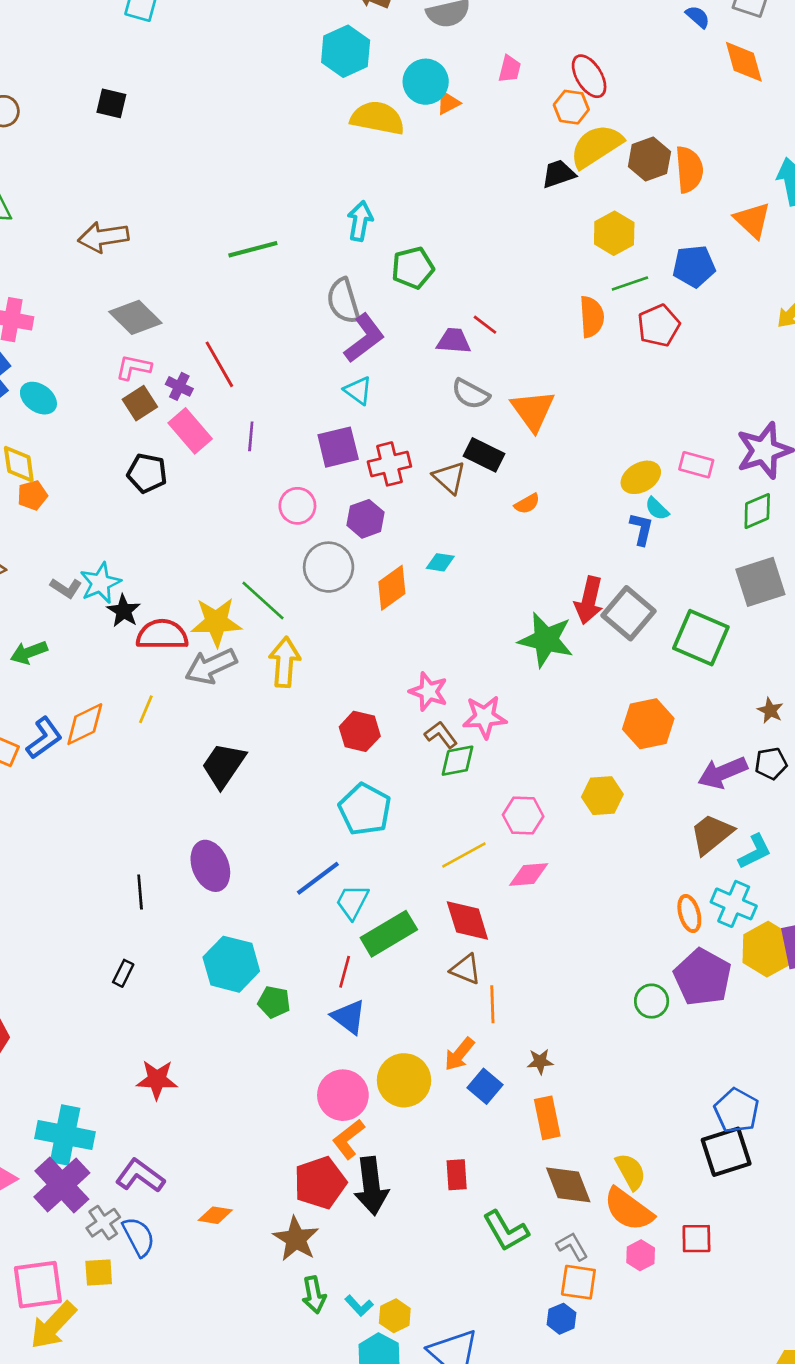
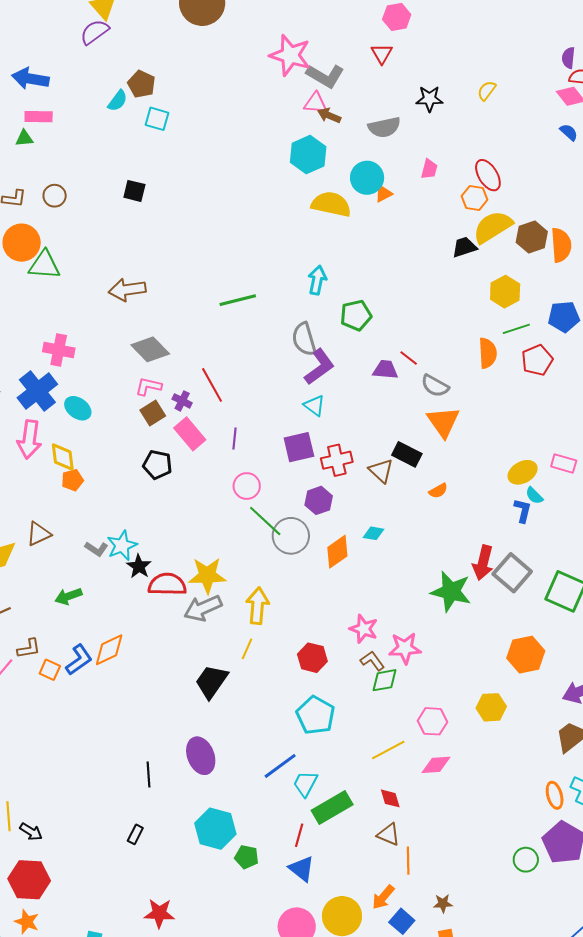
gray semicircle: (471, 394) -> (435, 386), moved
pink circle: (297, 506) -> (247, 486), moved
green line: (263, 600) -> (265, 521), moved
yellow line: (146, 709) -> (247, 649), moved
red diamond: (467, 920) -> (390, 798), size x0.6

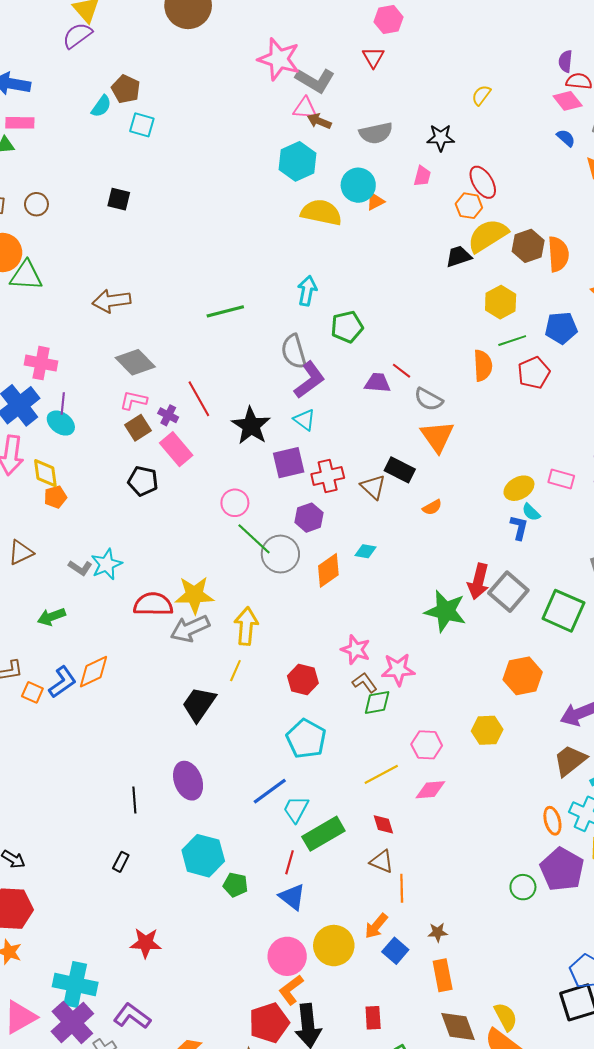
black star: (429, 99) -> (441, 138), moved
purple line: (235, 439) -> (63, 404), moved
black star: (139, 566) -> (251, 426), moved, size x1.5

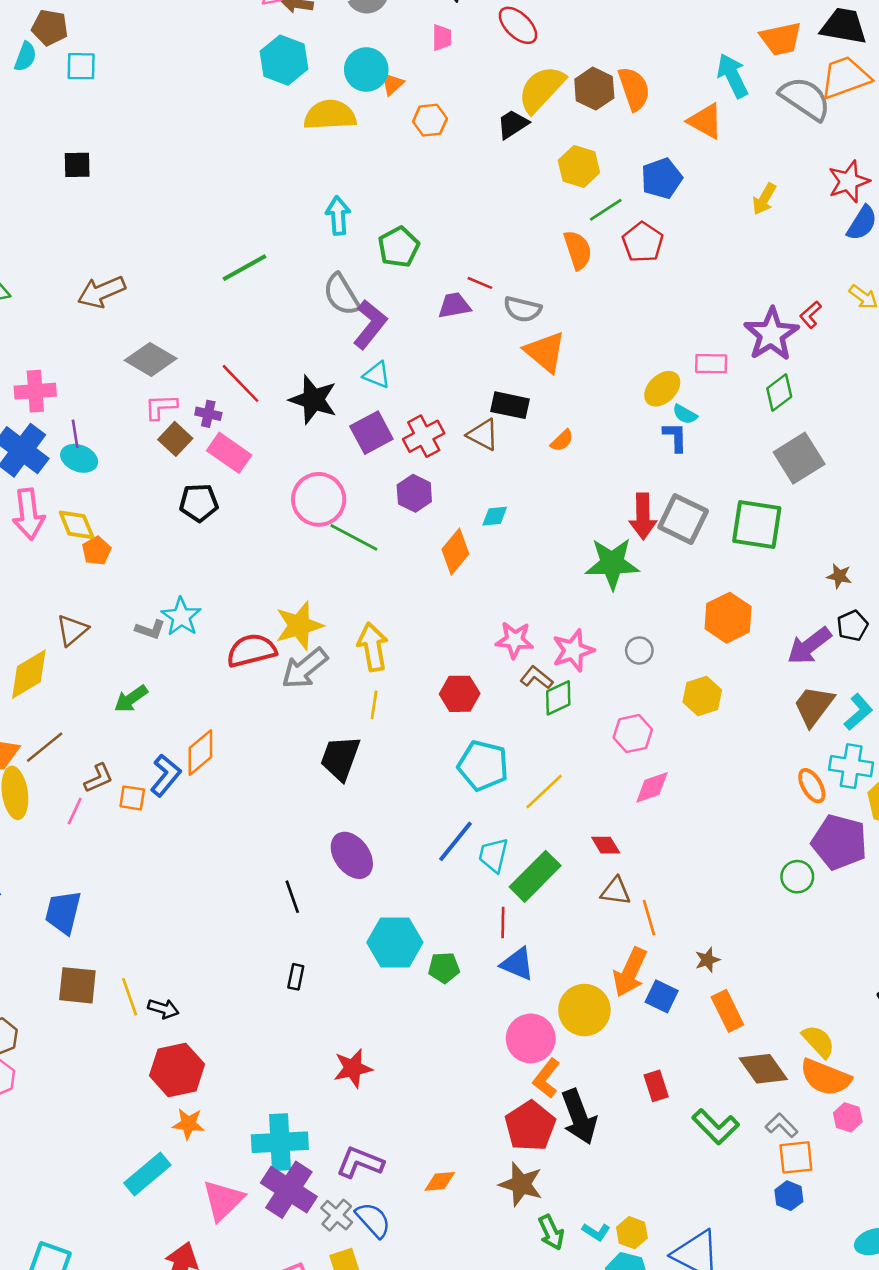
orange hexagon: (469, 206) -> (430, 120), moved
pink circle: (235, 503) -> (319, 499), size x1.5
gray circle: (280, 554) -> (639, 650), moved, size x0.6
yellow line: (381, 774) -> (544, 791), moved
orange arrow: (376, 926) -> (630, 972), size x1.4

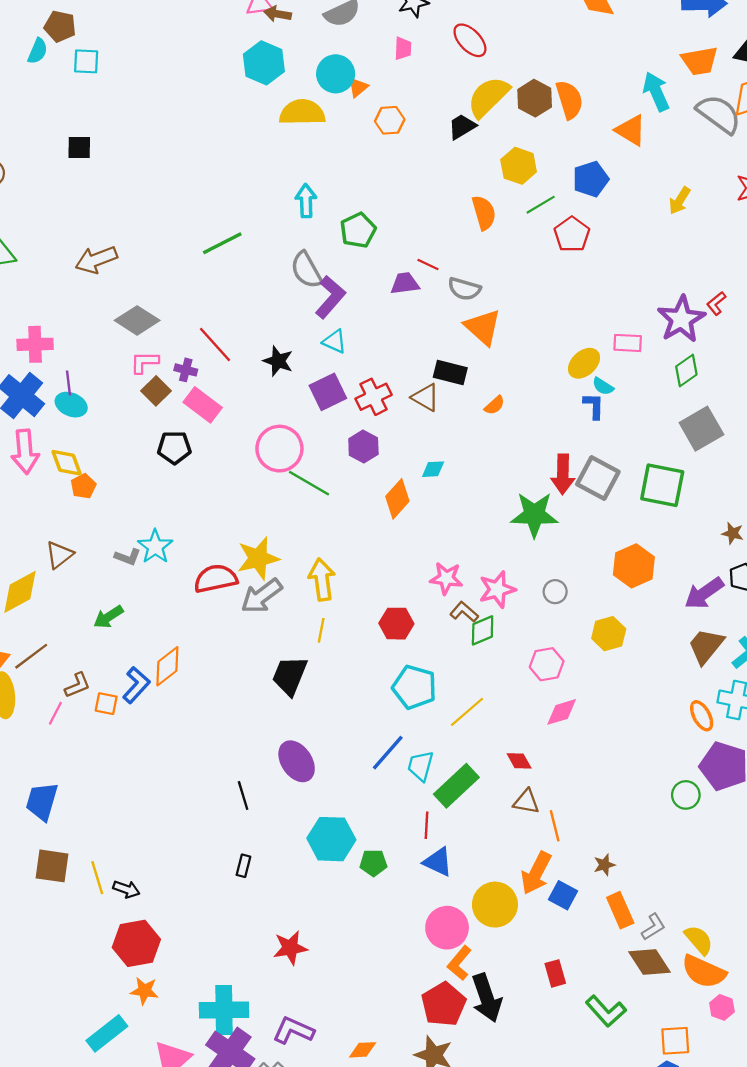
orange semicircle: (578, 250) -> (484, 213), moved
black star: (313, 400) -> (278, 361), size x0.7
gray L-shape: (782, 1125) -> (653, 927), moved, turned 100

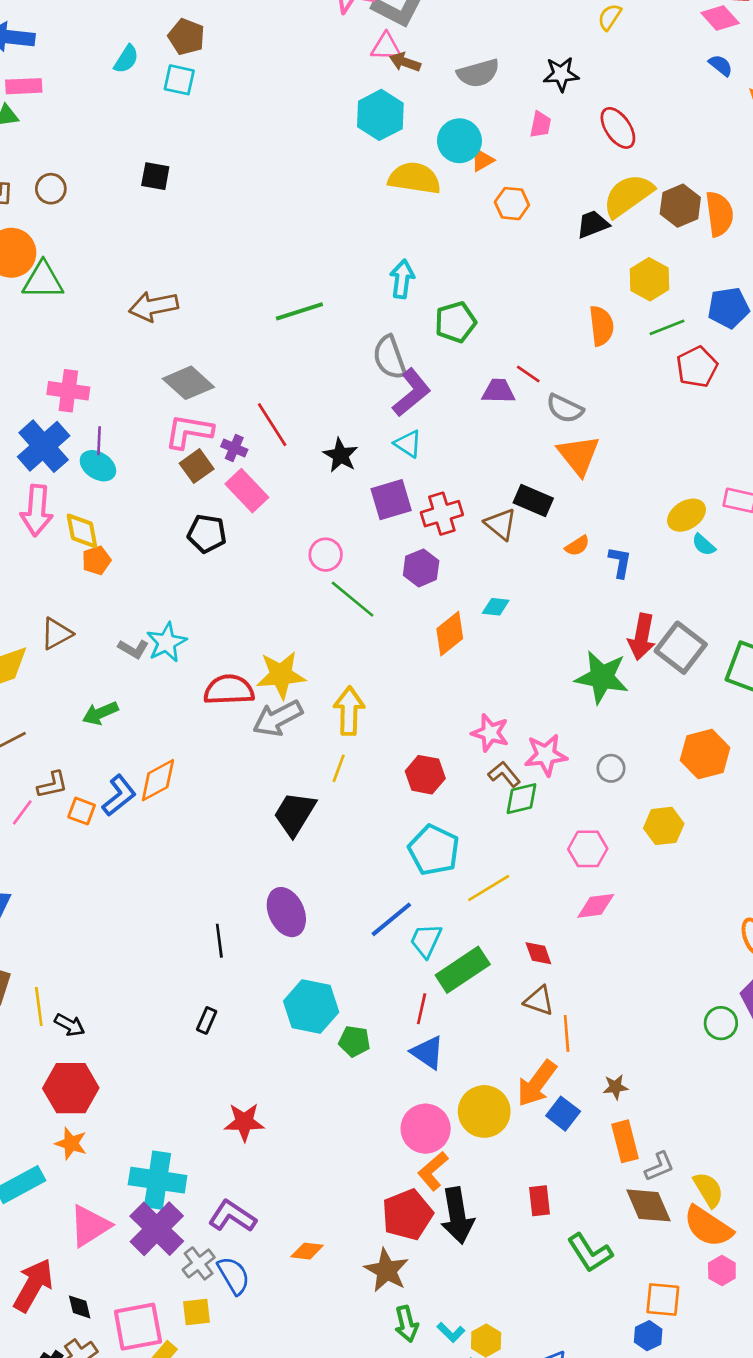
brown pentagon: (60, 26) -> (186, 37), moved
pink L-shape: (144, 362) -> (189, 432), size x1.4
blue L-shape: (594, 406) -> (620, 562), moved
pink circle: (279, 449) -> (326, 555), size x0.6

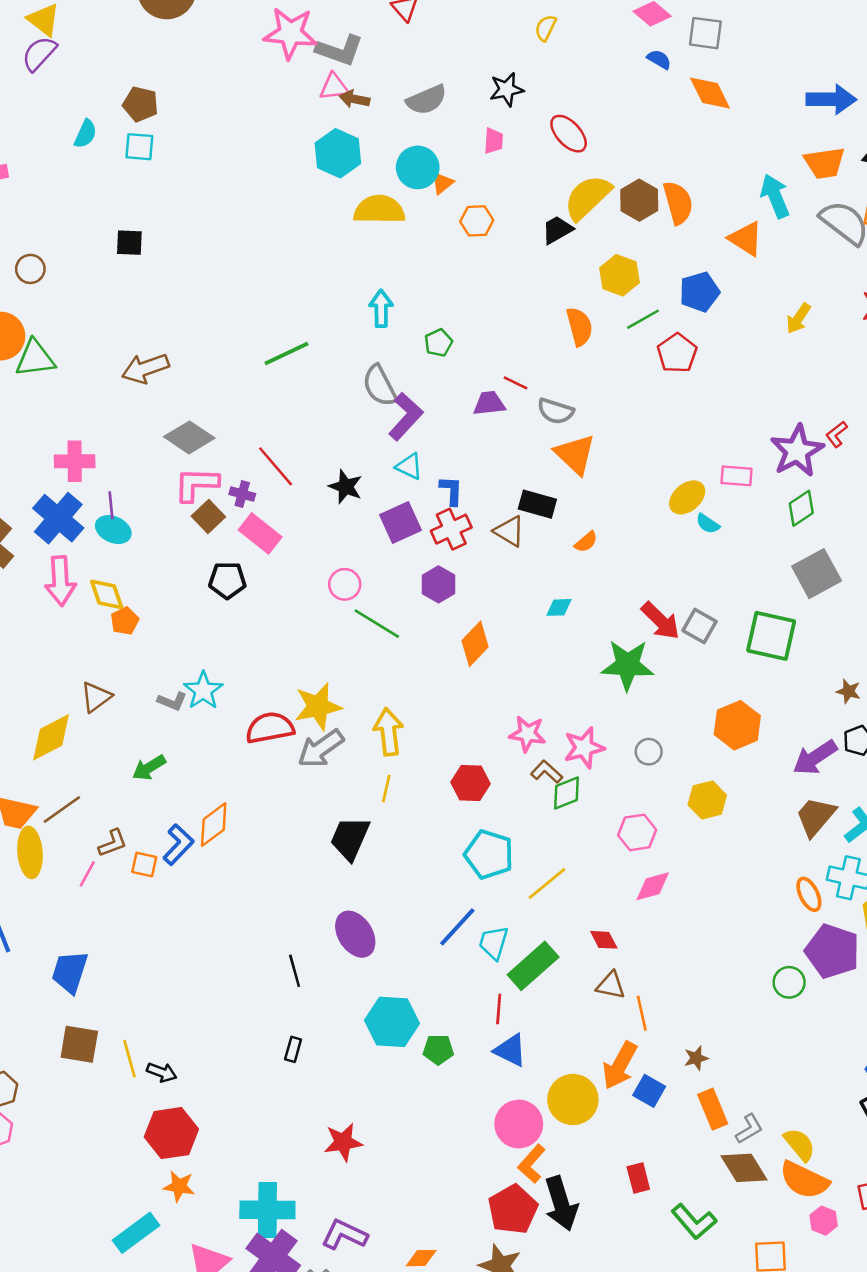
green pentagon: (455, 322) -> (438, 343), size x0.7
blue L-shape: (620, 562) -> (451, 491), moved
cyan diamond: (496, 607) -> (559, 607), moved
red arrow: (642, 637) -> (660, 621), turned -48
gray square: (681, 648) -> (700, 626), size x0.7

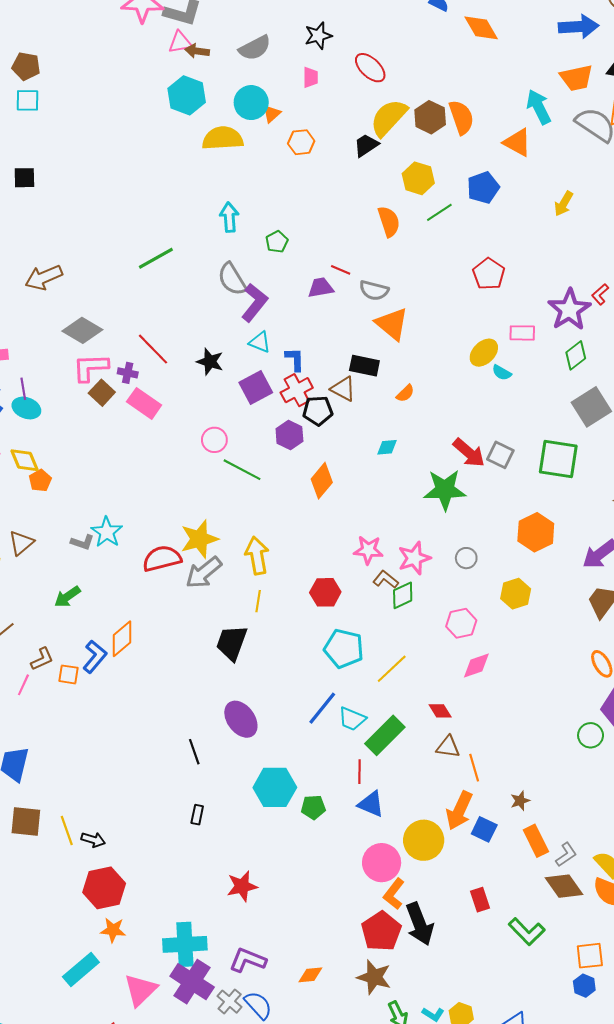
red pentagon: (677, 353) -> (489, 274), moved
black pentagon: (227, 580) -> (318, 411), moved
cyan trapezoid: (494, 943) -> (352, 719), turned -80

